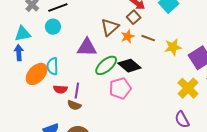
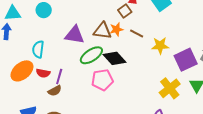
brown triangle: (110, 27) -> (102, 31), moved, turned 42
orange ellipse: (37, 74) -> (22, 71), moved
brown semicircle: (74, 105) -> (55, 91), turned -56

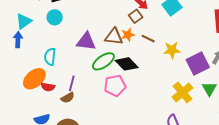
cyan triangle: (13, 13) -> (24, 21), turned -30
red semicircle: (43, 73) -> (48, 87), moved

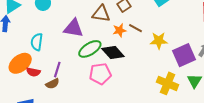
orange star: (128, 35) -> (120, 30), moved
brown triangle: (114, 37) -> (101, 14), moved
yellow cross: (183, 92) -> (168, 83), turned -30

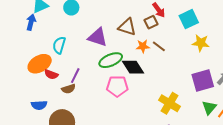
yellow star: (159, 41) -> (201, 43), moved
yellow cross: (168, 83) -> (169, 103), moved

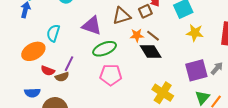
brown triangle: (127, 27) -> (122, 16), turned -36
black diamond: (133, 67) -> (151, 51), moved
red semicircle: (51, 74) -> (48, 71), moved

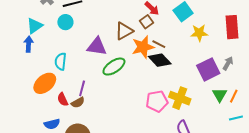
orange star: (137, 35) -> (143, 47), size x1.6
red semicircle: (48, 71) -> (63, 99), turned 56
pink pentagon: (111, 75) -> (157, 101), moved

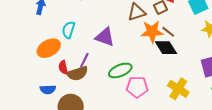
purple triangle: (97, 46) -> (105, 37), moved
green ellipse: (114, 67) -> (120, 70), moved
pink pentagon: (157, 101) -> (137, 87), moved
brown semicircle: (78, 103) -> (77, 73), size x1.5

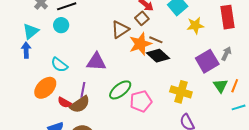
cyan semicircle: (68, 30) -> (59, 65), turned -54
red semicircle: (63, 67) -> (64, 102), turned -32

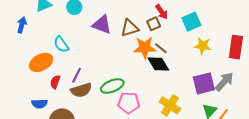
blue arrow: (26, 50) -> (22, 25), moved
gray arrow: (226, 54) -> (224, 82), size x1.5
purple triangle: (96, 62) -> (102, 25), moved
red semicircle: (64, 102) -> (55, 82), turned 64
brown semicircle: (80, 104) -> (81, 90), moved

